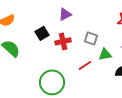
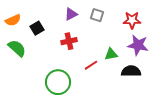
black square: (42, 33) -> (37, 28), moved
gray square: (91, 38) -> (97, 15), moved

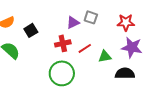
purple triangle: (71, 14) -> (73, 22), moved
red line: (91, 65) -> (85, 48), moved
green circle: (58, 82) -> (62, 73), moved

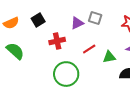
black square: (31, 30) -> (38, 20), moved
red cross: (63, 43) -> (57, 41), moved

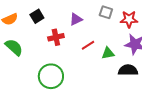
gray square: (95, 18) -> (106, 12), moved
green circle: (66, 74) -> (51, 76), moved

